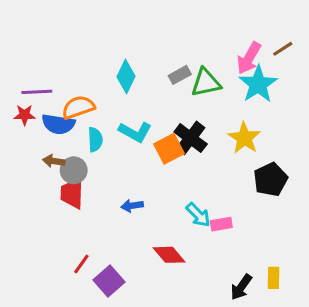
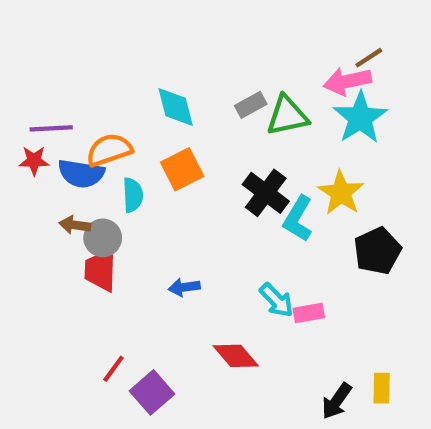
brown line: (283, 49) -> (369, 58), moved
pink arrow: (249, 58) -> (347, 81), turned 48
cyan diamond: (126, 76) -> (176, 107), turned -40
cyan L-shape: (135, 132) -> (298, 219), moved, turned 92
orange square: (169, 149) -> (182, 169), moved

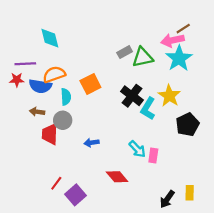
cyan diamond: (176, 107) -> (50, 38), moved
gray circle: (103, 238) -> (63, 120), moved
pink rectangle: (309, 313) -> (153, 155), turned -72

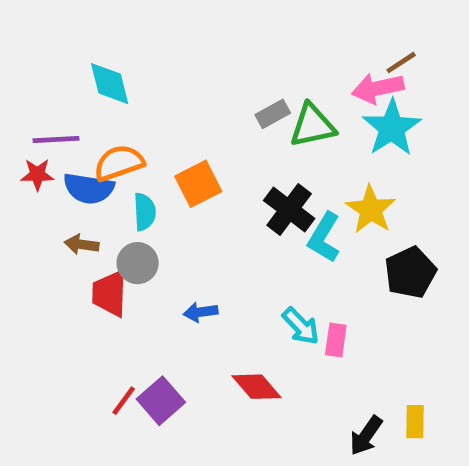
purple square: (75, 195) -> (161, 401), moved

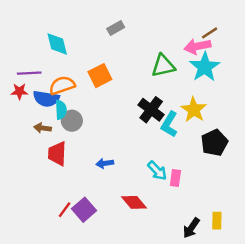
gray rectangle: (273, 114) -> (116, 28), moved
orange square: (198, 184) -> (100, 76), moved
cyan semicircle: (145, 212) -> (61, 110), moved
gray circle: (138, 263) -> (72, 121), moved

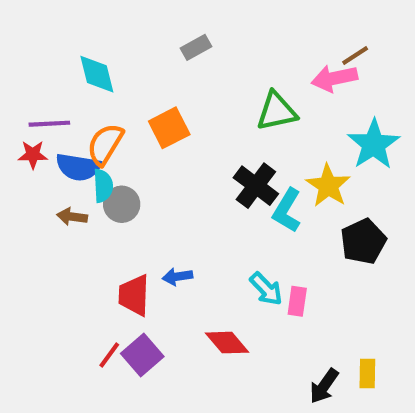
cyan star: (205, 67) -> (374, 144), moved
orange semicircle: (62, 85) -> (105, 144), turned -40
red trapezoid: (57, 154) -> (134, 295), moved

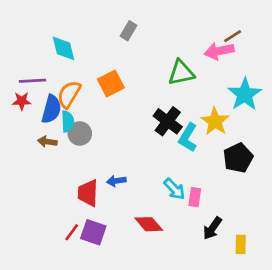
gray rectangle: (196, 47) -> (128, 31), turned -30
blue semicircle: (78, 167) -> (51, 109), turned -84
purple square: (142, 355) -> (93, 232), turned -30
black arrow: (324, 386) -> (212, 228), moved

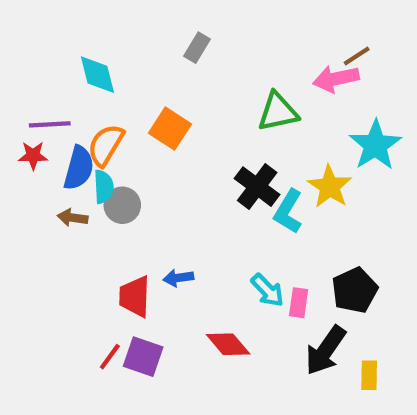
orange square: (111, 83) -> (170, 129), turned -30
black pentagon: (238, 158) -> (355, 290), moved
black arrow: (212, 228) -> (326, 350), size x1.4

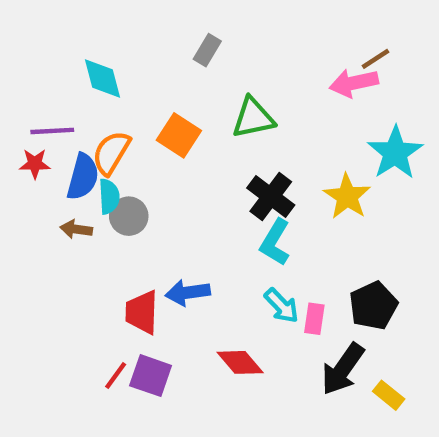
green triangle: (278, 112) -> (253, 118), moved
cyan L-shape: (288, 211) -> (275, 242), moved
blue arrow: (178, 278) -> (188, 293), size x1.4
yellow rectangle: (369, 375) -> (389, 395), turned -52

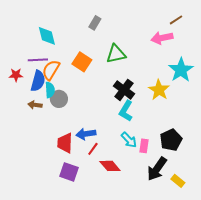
brown line: (376, 59) -> (176, 20), moved
purple line: (52, 131) -> (38, 60), moved
red line: (116, 376) -> (93, 149), moved

